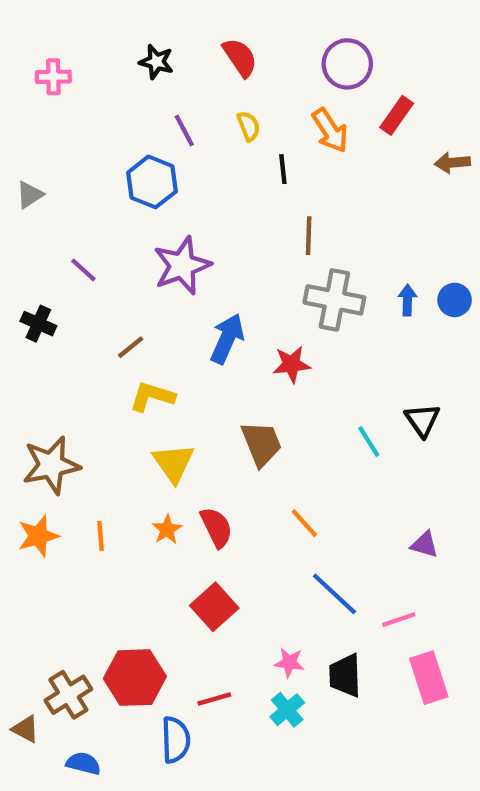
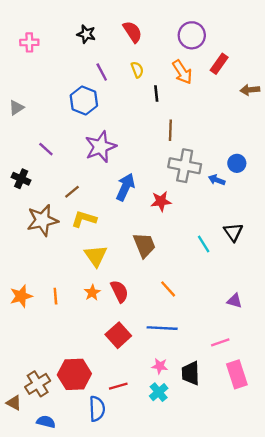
blue arrow: (407, 300) -> (217, 180), moved, turned -70
blue circle: (455, 300) -> (237, 163), moved
brown star: (51, 465) -> (42, 220), moved
blue line: (334, 594) -> (162, 328), moved, turned -40

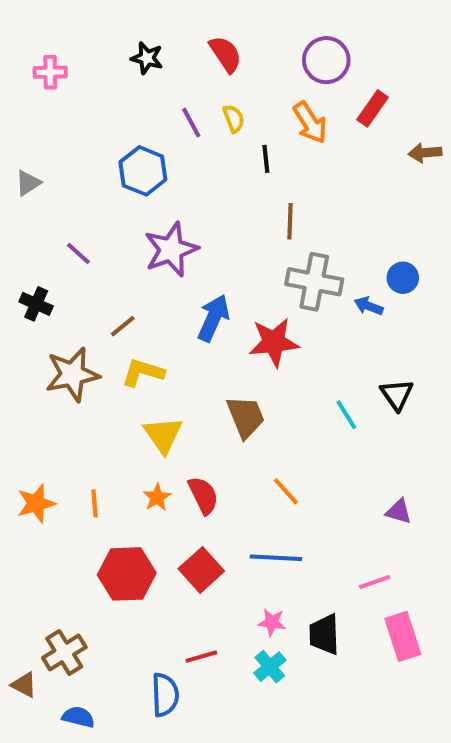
purple line: (102, 72) -> (191, 123), moved
red star: (161, 201) -> (274, 342), size x1.4
red hexagon: (74, 374) -> (127, 574), moved

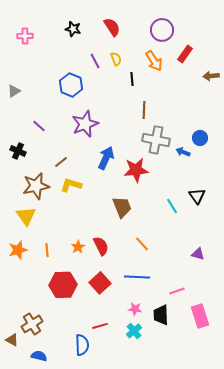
yellow triangle: (163, 435) -> (26, 216), moved
pink line: (375, 582) -> (177, 291), moved

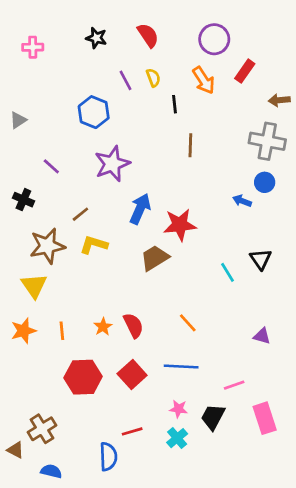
gray cross: (156, 140) -> (267, 141), moved
brown trapezoid: (122, 207) -> (155, 258), moved, turned -100
black trapezoid: (161, 315) -> (213, 417), turned 30

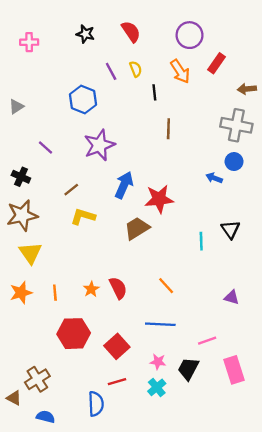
brown star: (47, 246) -> (22, 215), moved
cyan line: (228, 272) -> (201, 241), turned 30
red square: (132, 374) -> (117, 346), moved

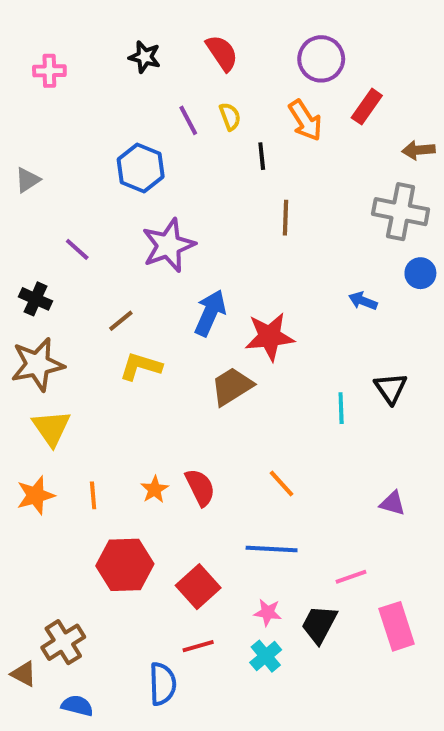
blue circle: (234, 162) -> (420, 273), moved

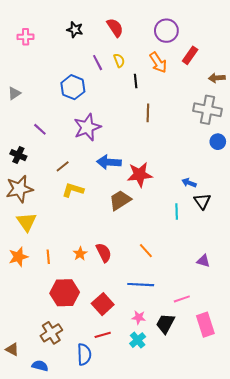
blue arrow: (363, 301) -> (189, 183), moved
blue arrow: (210, 313) -> (109, 162), turned -110
brown cross: (63, 642) -> (51, 333), moved

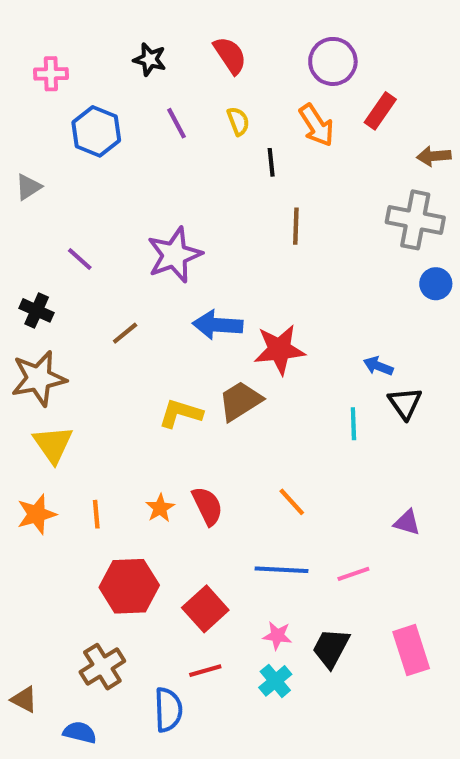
purple line: (98, 63) -> (176, 123), moved
blue hexagon: (73, 87) -> (96, 131), moved
yellow L-shape: (73, 190) -> (181, 413), moved
pink line: (182, 299) -> (353, 574), moved

